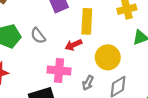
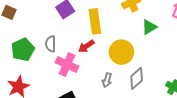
gray semicircle: (38, 36) -> (51, 44), turned 49
pink cross: (59, 71) -> (67, 64), moved, turned 30

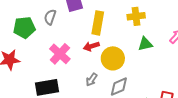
gray semicircle: (51, 44) -> (50, 17), moved
red arrow: (86, 46) -> (91, 46), moved

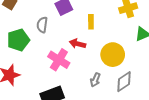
yellow rectangle: (98, 23) -> (91, 22), size x0.6
red arrow: (91, 46) -> (78, 44), moved, turned 42

